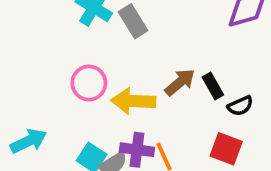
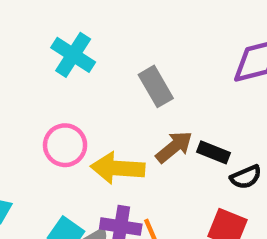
gray rectangle: (133, 21) -> (156, 86), moved
black rectangle: (213, 86) -> (214, 152), turned -40

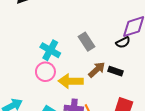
cyan cross: (73, 55) -> (50, 50), moved
black semicircle: (246, 177) -> (123, 42), moved

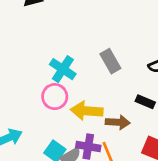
brown arrow: (97, 70) -> (118, 122), moved, turned 42

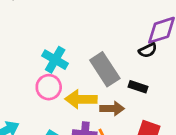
gray rectangle: (110, 61) -> (105, 69), moved, size x1.4

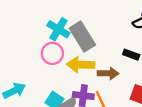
gray rectangle: (105, 69) -> (82, 37), moved

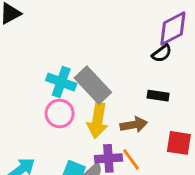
yellow arrow: (81, 65) -> (98, 121), turned -72

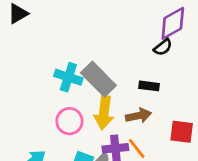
black rectangle: (158, 96) -> (149, 86), moved
pink circle: (60, 114) -> (69, 121), moved

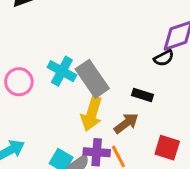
brown arrow: (138, 116) -> (126, 123), turned -35
pink circle: (69, 121) -> (19, 82), moved

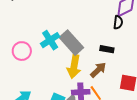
black semicircle: (164, 58) -> (118, 22), turned -48
cyan cross: (62, 71) -> (50, 40), turned 36

